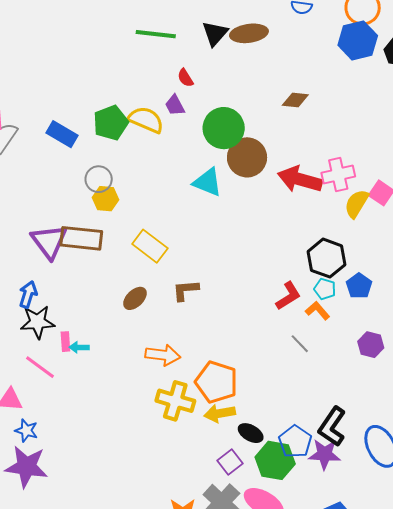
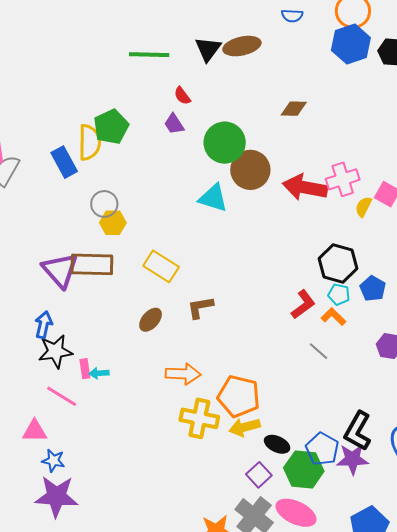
yellow semicircle: (146, 120) -> (90, 142), moved, turned 72
green pentagon: (111, 123) -> (111, 127), moved
blue rectangle: (62, 134) -> (64, 162), turned 36
yellow semicircle: (357, 204) -> (363, 207), size x0.7

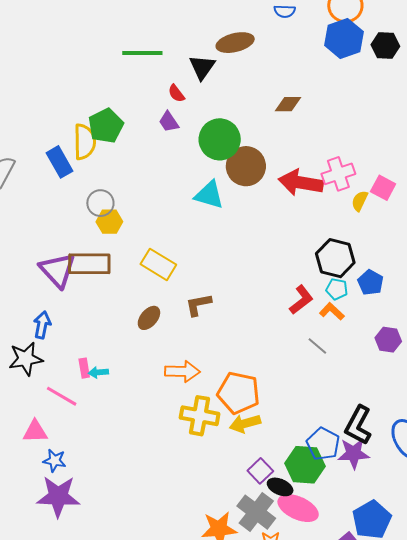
black triangle: (208, 49) -> (202, 67), moved
black star: (55, 351) -> (26, 359), moved
black ellipse: (277, 444) -> (280, 487), moved

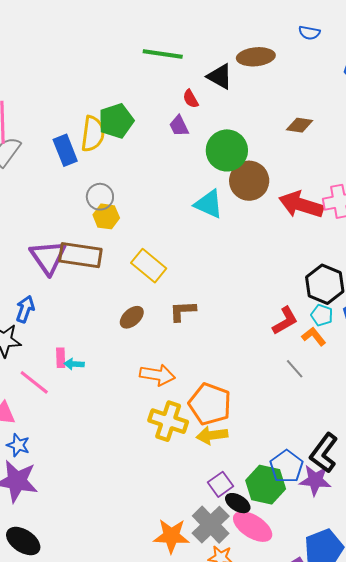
black triangle: (202, 67) -> (220, 76), turned -44

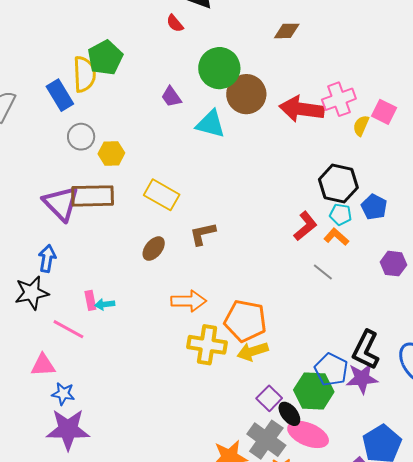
purple trapezoid: (179, 126) -> (171, 97), moved
gray circle: (100, 197) -> (81, 137), moved
black ellipse: (238, 503) -> (289, 414), turned 30

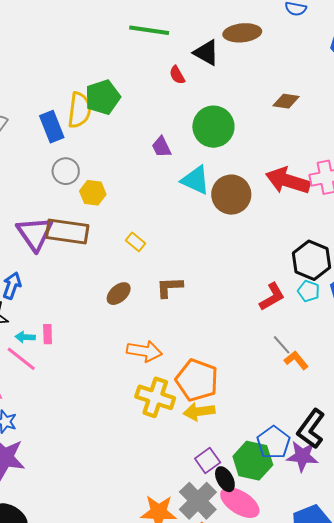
brown circle: (246, 94) -> (231, 195), moved
yellow rectangle: (162, 195) -> (135, 242), size x0.6
orange L-shape: (336, 237) -> (296, 360), moved
cyan arrow: (105, 304) -> (25, 337), moved

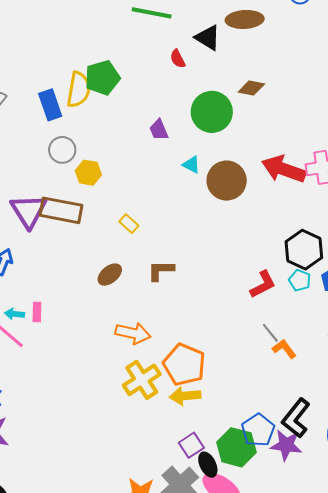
brown diamond: (286, 101) -> (251, 88), moved
cyan triangle: (195, 180) -> (191, 165), size x0.6
yellow cross: (155, 397) -> (142, 380), turned 36

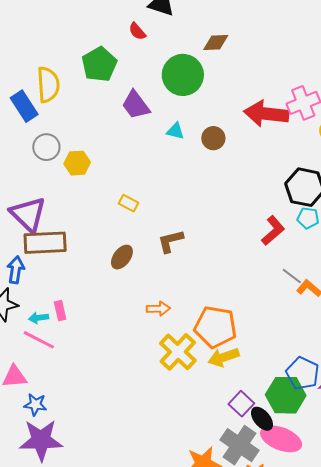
green pentagon: (102, 78) -> (99, 64), moved
purple trapezoid: (159, 130) -> (136, 105), size x1.4
brown circle: (227, 181) -> (213, 138), size x0.6
brown rectangle: (61, 210) -> (45, 243), moved
orange arrow: (133, 333) -> (158, 309), size x0.7

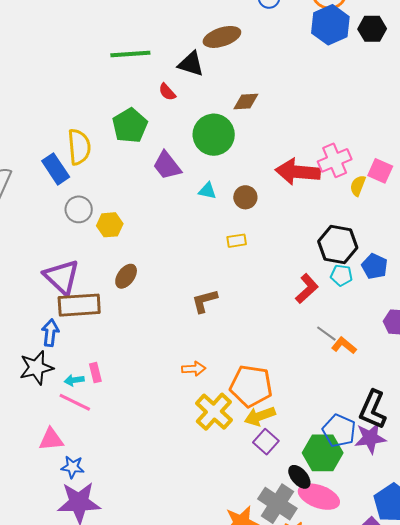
yellow rectangle: (128, 203) -> (237, 241), moved, turned -36
brown ellipse: (122, 257) -> (126, 276), moved
purple square: (241, 404) -> (266, 442), moved

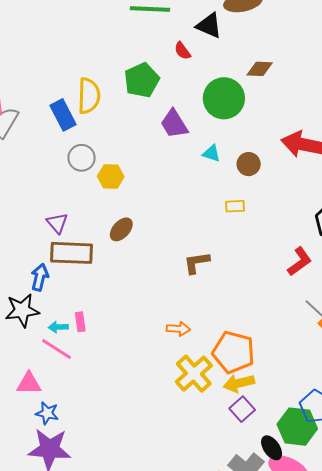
purple triangle: (62, 277) -> (57, 223), size x0.6

